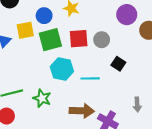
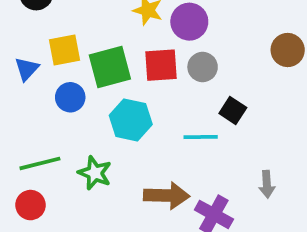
purple circle: (127, 15) -> (189, 22), moved
blue circle: (44, 16) -> (70, 97), moved
cyan line: (90, 78) -> (201, 137), moved

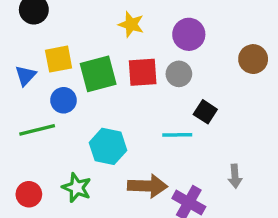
purple circle: (189, 22) -> (189, 34), moved
cyan hexagon: (131, 120) -> (108, 146), moved
green line: (40, 163) -> (37, 130), moved
green star: (95, 173) -> (77, 188), moved

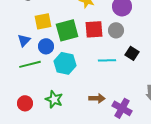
blue triangle: (26, 76) -> (24, 40), moved
cyan line: (177, 135) -> (107, 60), moved
cyan hexagon: (108, 146) -> (65, 63), moved
brown arrow: (148, 186) -> (97, 98), size x0.7

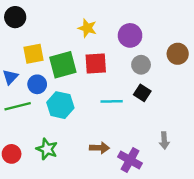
gray circle: (116, 30) -> (141, 65), moved

